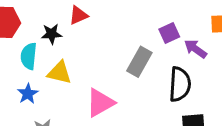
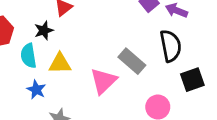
gray rectangle: (139, 62) -> (132, 61), moved, turned -64

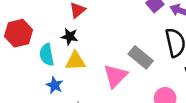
black star: (44, 30) -> (70, 36), moved, turned 30

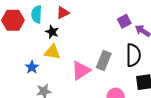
cyan semicircle: (47, 55) -> (37, 14), moved
gray rectangle: (141, 57) -> (104, 61), turned 60

